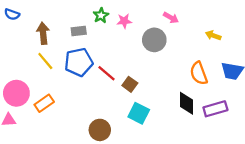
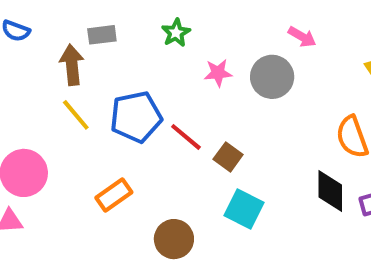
pink star: (124, 21) -> (218, 73), moved
gray rectangle: (79, 31) -> (102, 35), moved
orange rectangle: (44, 103) -> (114, 195), moved

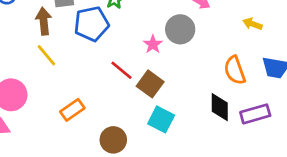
pink star: (218, 73) -> (153, 44), moved, turned -30
blue pentagon: (136, 117) -> (91, 24), moved
brown square: (228, 157) -> (150, 84), size x1.4

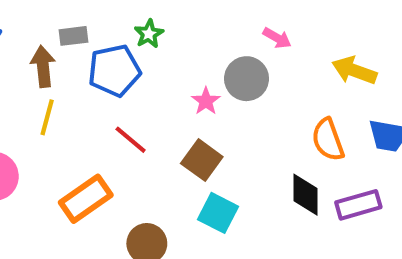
yellow arrow: (252, 24) -> (354, 71), size x1.5
yellow line: (46, 55) -> (47, 117), turned 55
red line: (121, 70) -> (131, 140), moved
orange rectangle: (72, 110) -> (86, 199), size x1.4

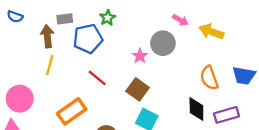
yellow arrow: (354, 71) -> (211, 32), moved

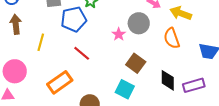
brown arrow: (47, 36) -> (16, 24), moved
orange semicircle: (209, 78) -> (172, 38), moved
brown square: (138, 89) -> (136, 63), moved

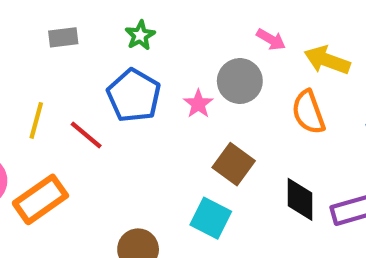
blue pentagon: (74, 19) -> (134, 96), moved, turned -30
red line: (82, 53) -> (86, 135), moved
orange rectangle: (60, 82) -> (40, 199), moved

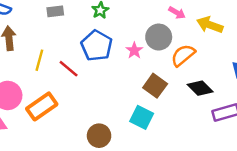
orange semicircle: (308, 112) -> (183, 55), moved, turned 70
black diamond: (300, 199) -> (200, 88), moved, turned -45

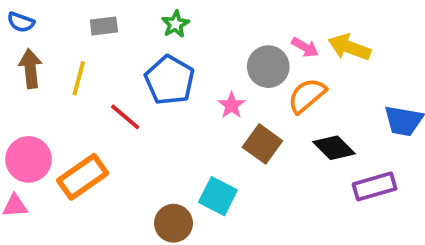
pink arrow: (177, 13) -> (305, 47), moved
pink star: (134, 50) -> (232, 105), moved
yellow line: (39, 60) -> (79, 78), moved
cyan square: (142, 117) -> (218, 196), moved

